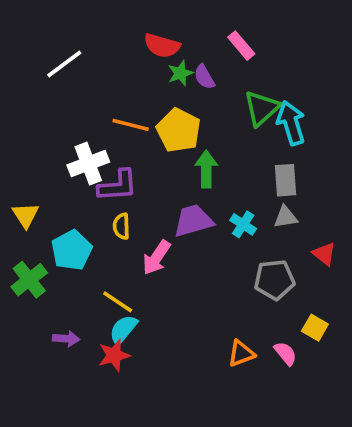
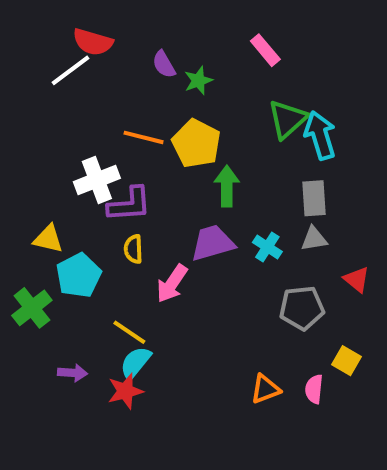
red semicircle: (162, 46) -> (93, 42), moved
purple semicircle: (204, 77) -> (164, 64), moved
yellow triangle: (26, 215) -> (48, 239), moved, turned -44
pink semicircle: (285, 353) -> (314, 389), turned -135

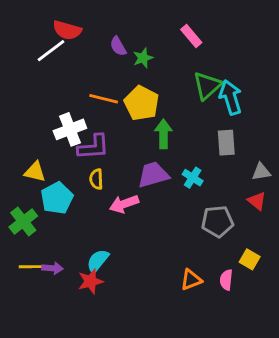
gray triangle: (314, 239) -> (261, 172), moved
pink arrow: (172, 284) -> (124, 204), turned 36
yellow line: (129, 332) -> (32, 267), moved, turned -35

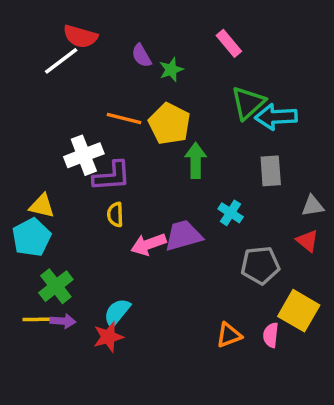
cyan arrow: (231, 97) -> (276, 117), turned -76
purple trapezoid: (153, 175) -> (183, 236), moved
cyan pentagon: (57, 198) -> (31, 237), moved
green cross: (23, 221) -> (56, 286), moved
yellow square: (250, 259) -> (299, 311), size x1.6

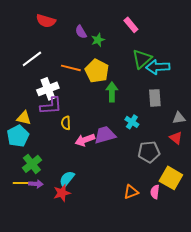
white line: (61, 61) -> (32, 59), moved
purple L-shape: (112, 176) -> (51, 106), moved

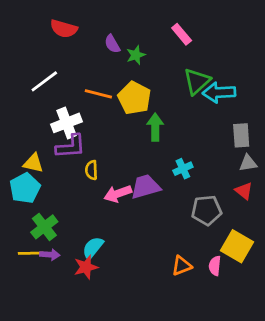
gray rectangle: (155, 98) -> (241, 135), moved
cyan cross: (132, 122) -> (183, 169), turned 32

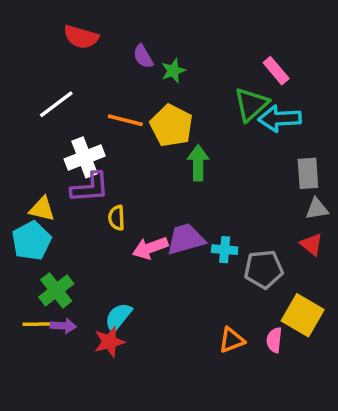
pink rectangle: (182, 34) -> (276, 71), moved
cyan cross: (183, 169) -> (225, 250), moved, turned 30

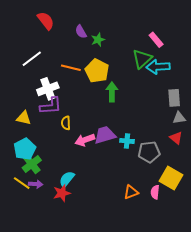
red semicircle: (81, 37) -> (46, 21), turned -144
cyan pentagon: (31, 241) -> (25, 149), moved
yellow line: (39, 324) -> (22, 183), turned 36

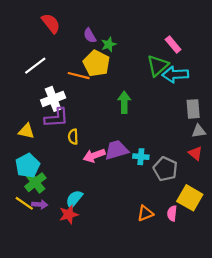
yellow pentagon: (97, 71) -> (96, 63), moved
gray pentagon: (149, 152) -> (165, 169), turned 30

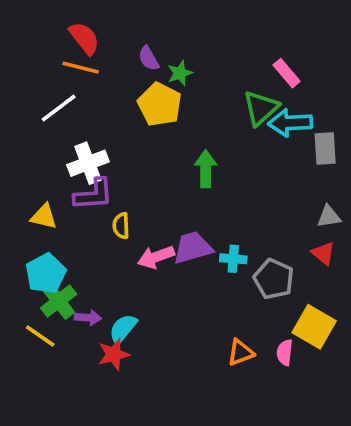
orange line: (79, 76) -> (81, 68), moved
gray rectangle: (193, 109) -> (325, 148), moved
purple arrow: (40, 204) -> (88, 318), moved

